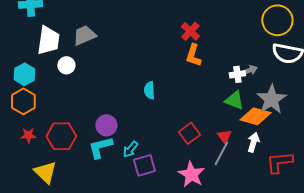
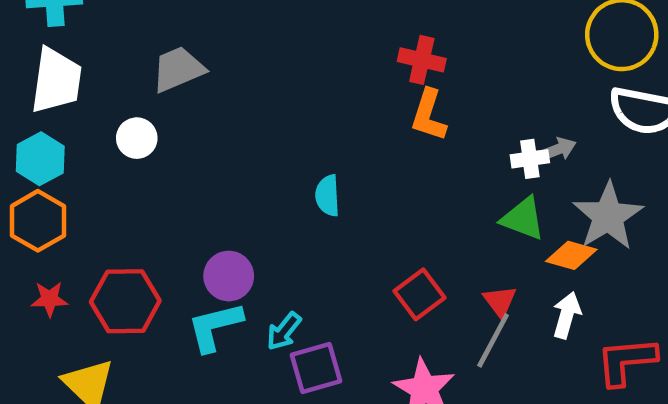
red cross: (190, 31) -> (422, 60), turned -30
white trapezoid: (48, 40) -> (56, 81), moved
orange diamond: (255, 116) -> (571, 255), size x0.7

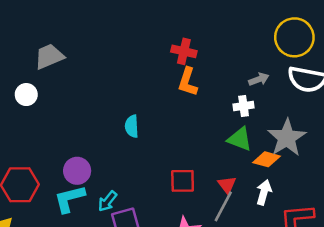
gray arrow: (557, 150) -> (259, 79), moved
red square: (419, 294) -> (183, 181), turned 36

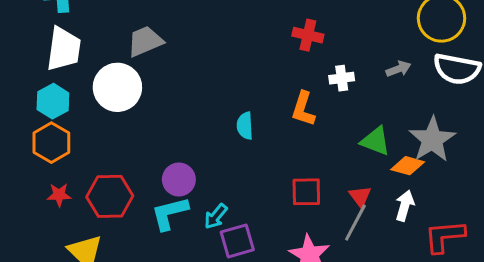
orange L-shape: (188, 82) -> (303, 109), moved
white circle: (26, 95) -> (117, 87), size x1.8
white cross: (244, 106) -> (342, 78), moved

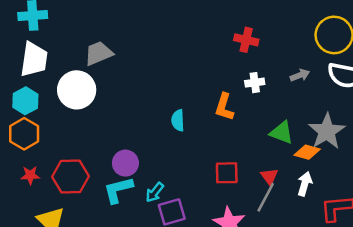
red cross: (308, 35) -> (246, 40), moved

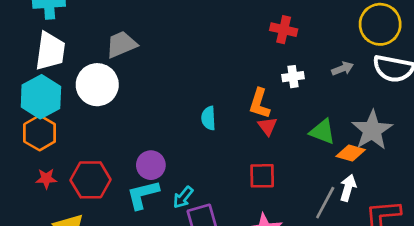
cyan hexagon: (25, 101) -> (41, 97), size x1.4
red triangle: (269, 177) -> (268, 126), moved
gray line: (266, 197) -> (325, 203), moved

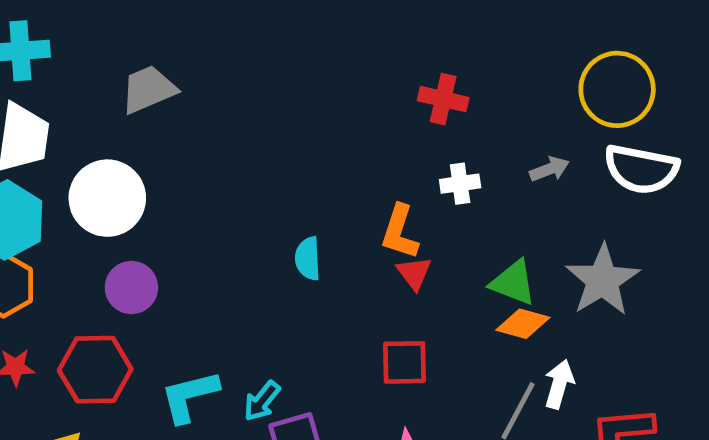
gray trapezoid: (121, 44) -> (148, 89), moved
orange diamond: (351, 153) -> (523, 324), moved
purple circle: (151, 165) -> (131, 288), moved

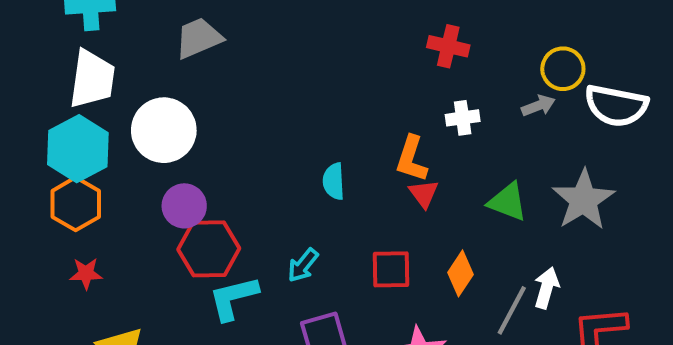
yellow circle: (617, 89) -> (563, 69), moved, size x0.7
orange diamond: (523, 324) -> (461, 273), moved, turned -72
red square: (404, 362) -> (391, 269), moved
red hexagon: (95, 370) -> (209, 249), moved
cyan arrow: (262, 401) -> (303, 265), moved

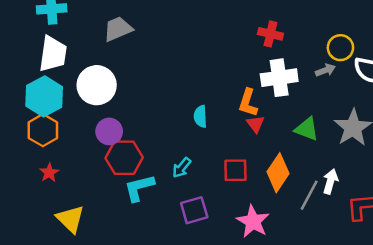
white cross: (463, 118) -> (279, 78), size x1.8
red star: (86, 273) -> (49, 173), turned -30
orange diamond: (461, 273) -> (278, 173), size x1.4

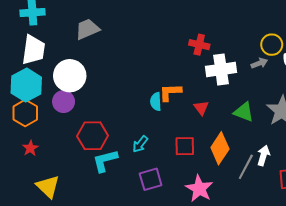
red cross: (270, 34) -> (199, 45), moved
orange L-shape: (248, 103) -> (170, 92), moved, turned 70
purple circle: (109, 131) -> (64, 102), moved

